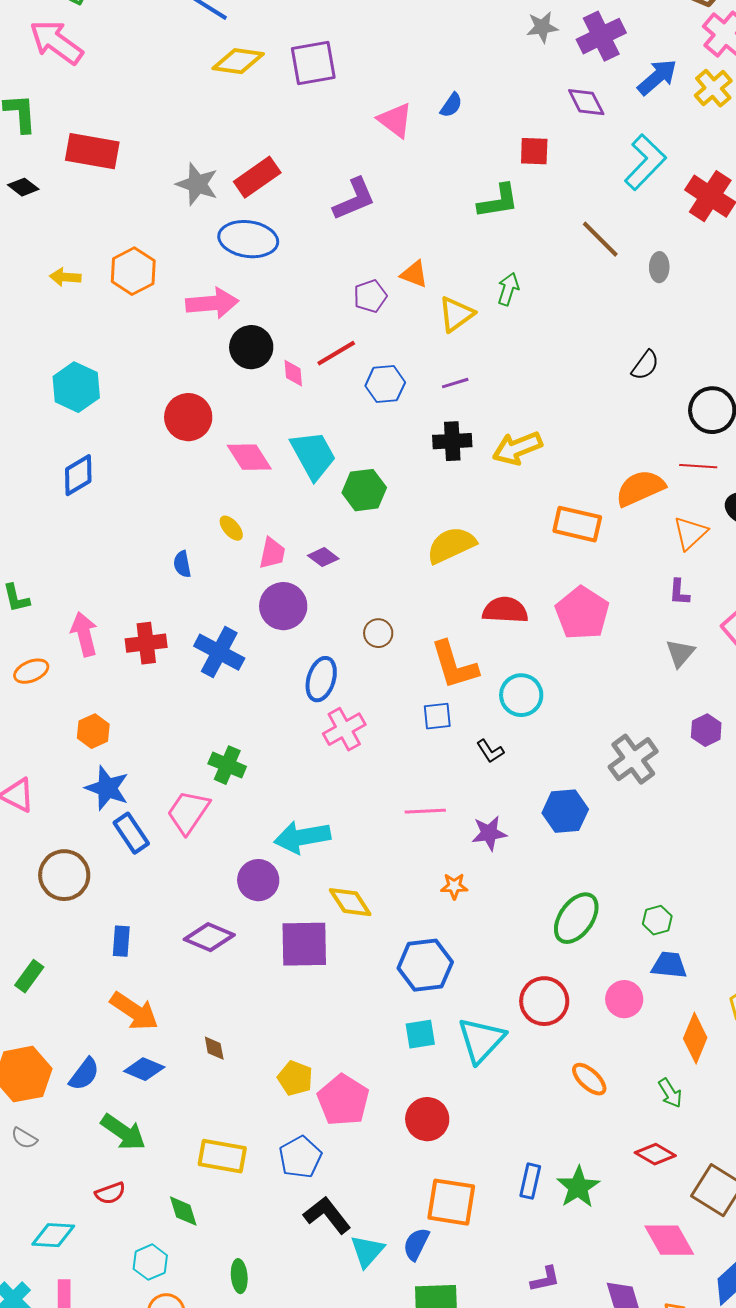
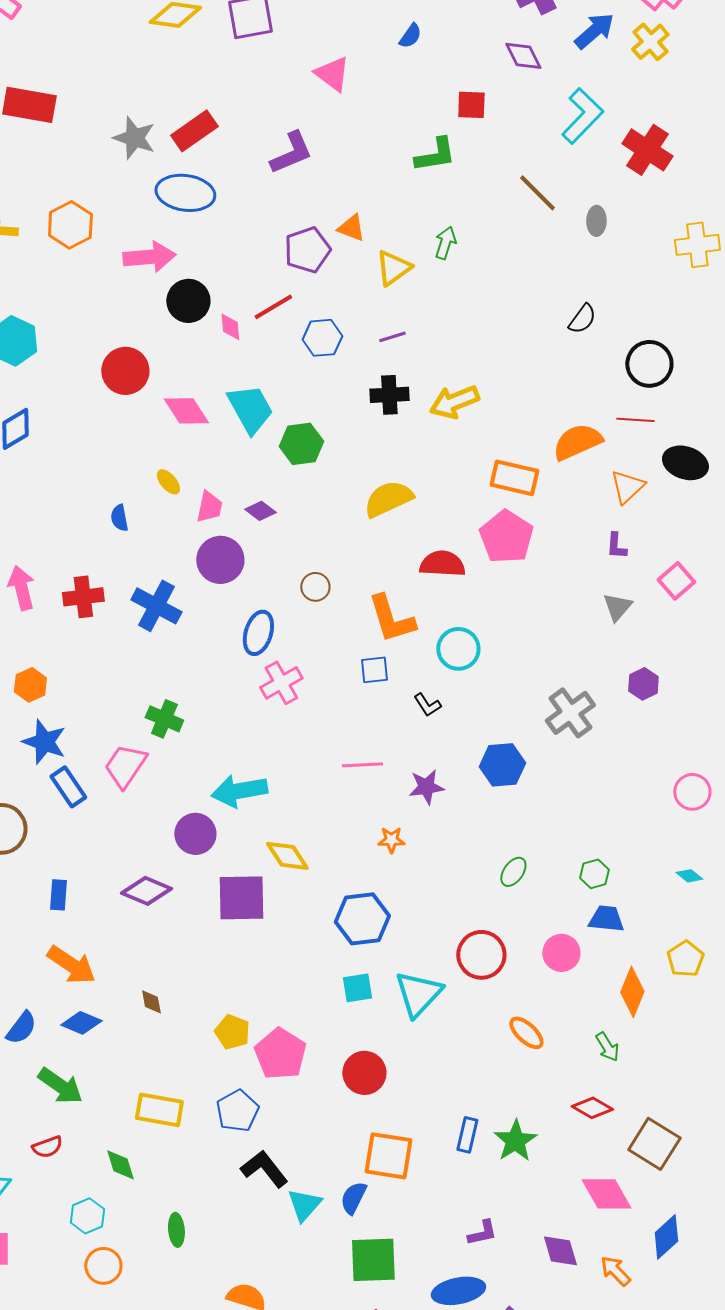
blue semicircle: (451, 105) -> (410, 36), moved
purple pentagon: (370, 296) -> (307, 250), size x1.4
pink pentagon: (582, 613) -> (506, 537), moved
green ellipse: (576, 918) -> (513, 872), size x0.6

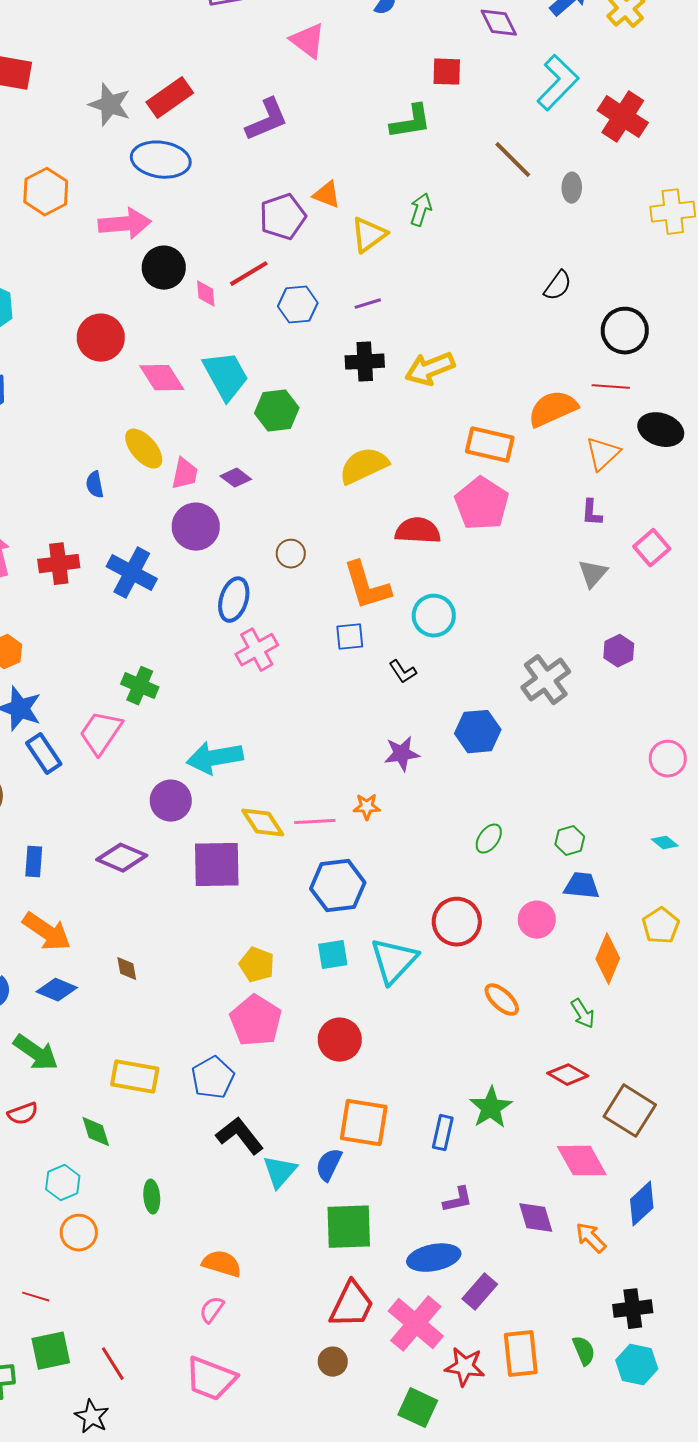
yellow ellipse: (168, 482) -> (144, 449), size x1.6
pink line: (362, 765) -> (315, 822), moved
yellow pentagon: (232, 1032) -> (257, 965), moved
blue rectangle: (467, 1135) -> (443, 1133), moved

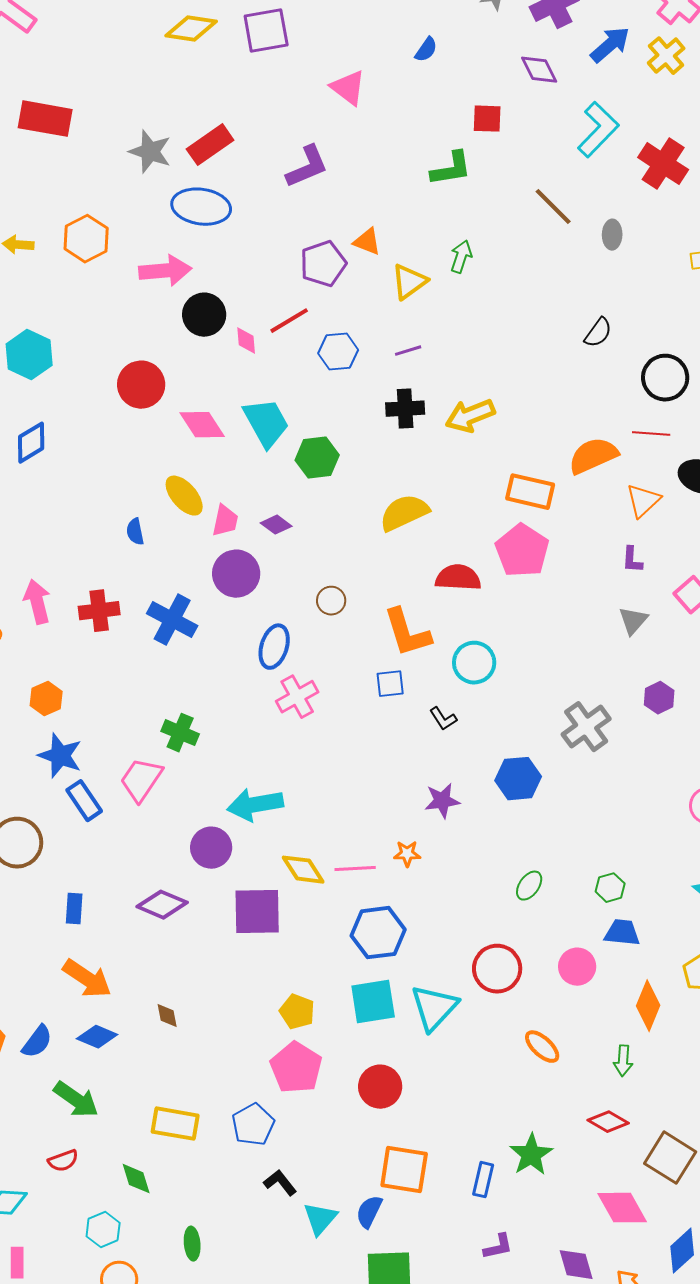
cyan square: (333, 955) -> (373, 1002), size x1.5
green arrow: (583, 1014) -> (623, 1061), turned 36
black L-shape: (240, 1136) -> (280, 1183), size x0.7

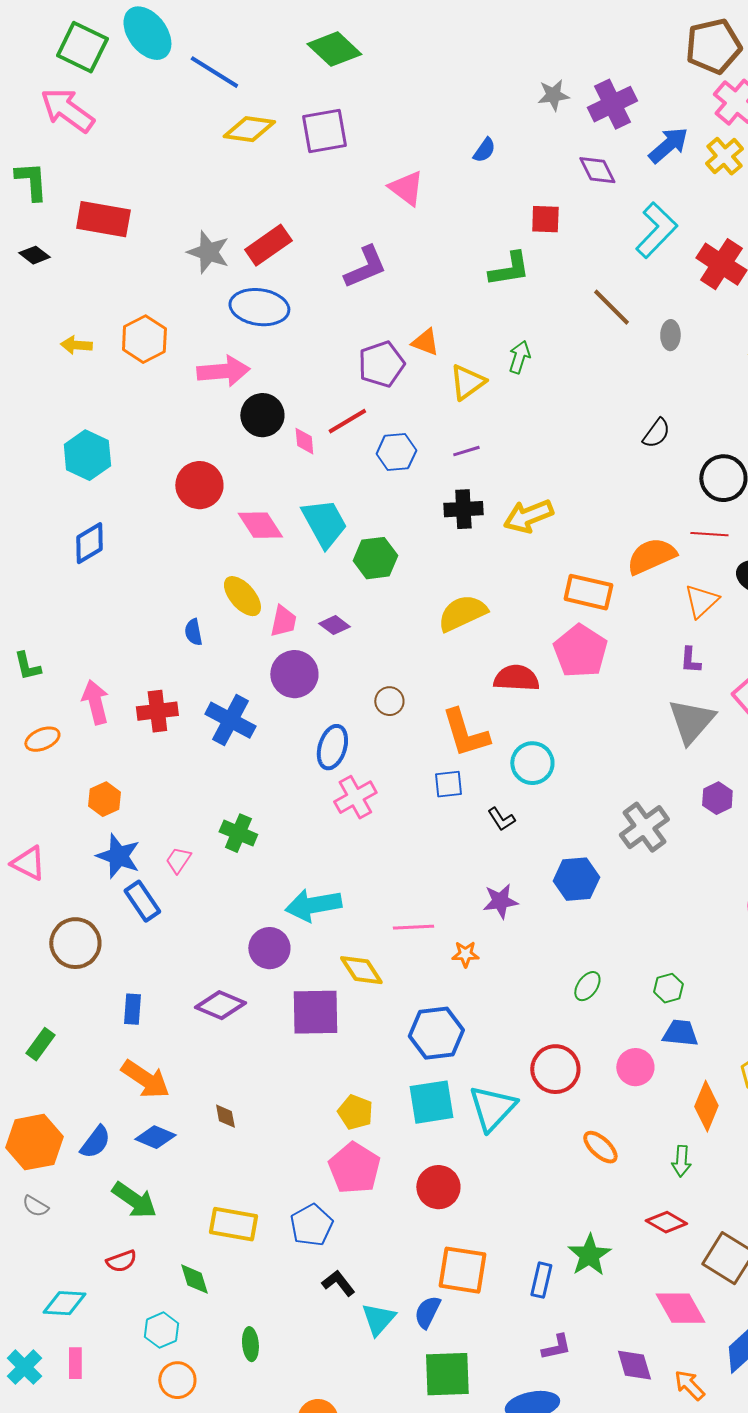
gray triangle: (633, 621) -> (691, 721), size x1.6
pink trapezoid: (141, 780) -> (178, 860), moved, size x0.6
pink line: (355, 869) -> (413, 927), moved

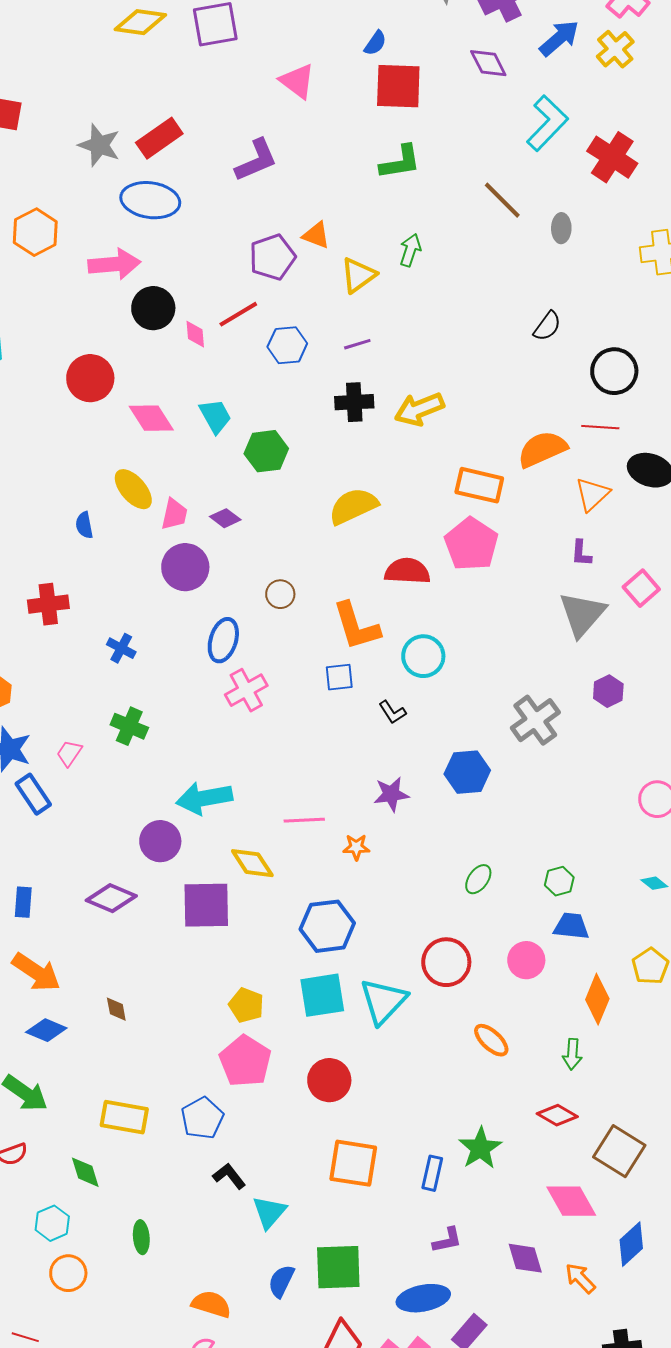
red square: (545, 219) -> (398, 86), moved, size x1.6
cyan trapezoid: (324, 523) -> (215, 416), size x0.7
blue cross: (230, 720) -> (121, 648), moved, size x0.6
blue semicircle: (427, 1312) -> (281, 1281), moved

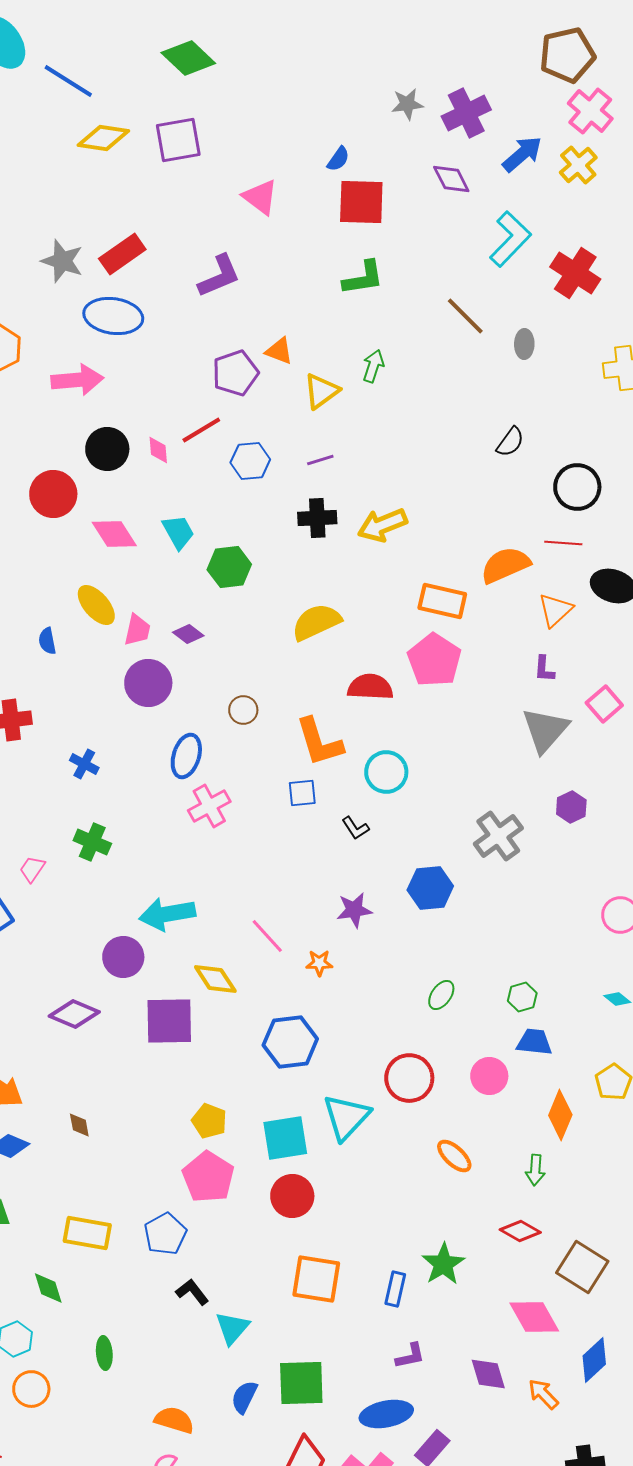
black circle: (153, 308) -> (107, 449), moved
pink line: (304, 820) -> (267, 936), turned 51
cyan square: (322, 995) -> (285, 1138), moved

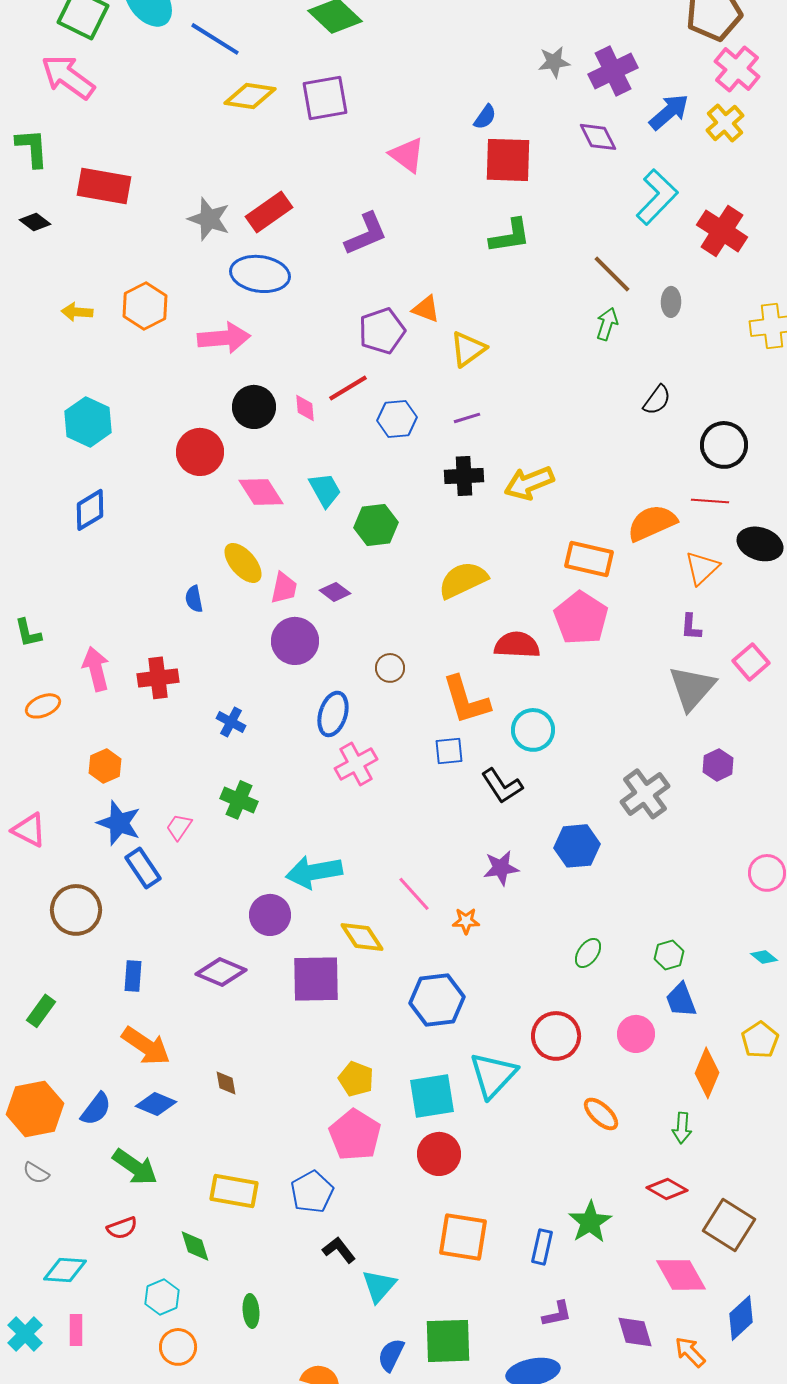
green arrow: (373, 366) -> (607, 324), moved
black L-shape: (355, 828) -> (502, 786), size x1.5
blue trapezoid: (534, 1042) -> (681, 1000), turned -117

